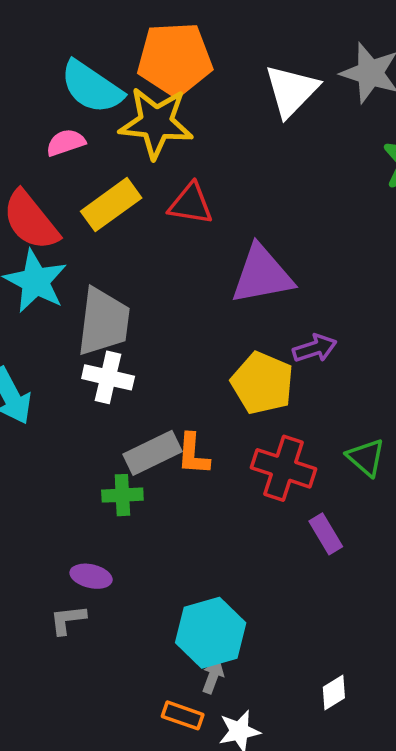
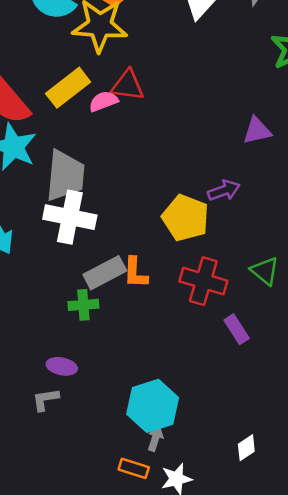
pink semicircle: (66, 143) -> (103, 101), moved
purple triangle: (262, 275) -> (257, 131), moved, size x0.6
white cross: (108, 377) -> (70, 217), size x1.4

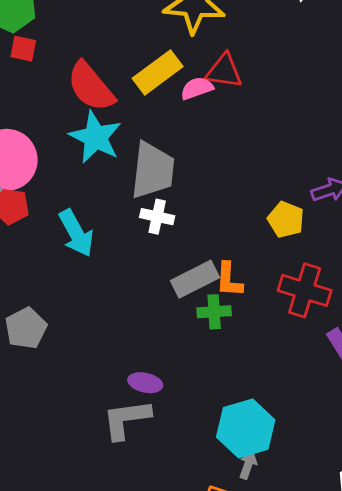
white cross: (70, 217) -> (157, 217), size x0.6
yellow pentagon: (185, 218) -> (286, 220), size x0.7
green cross: (83, 305) -> (214, 312), moved
gray L-shape: (45, 399) -> (126, 419), size x1.6

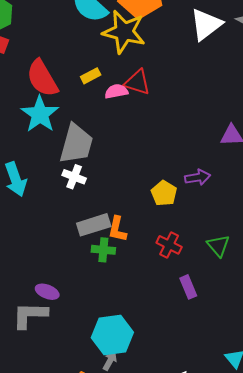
yellow rectangle: (158, 72) -> (91, 76), size x0.6
red cross: (305, 290) -> (169, 245), size x0.7

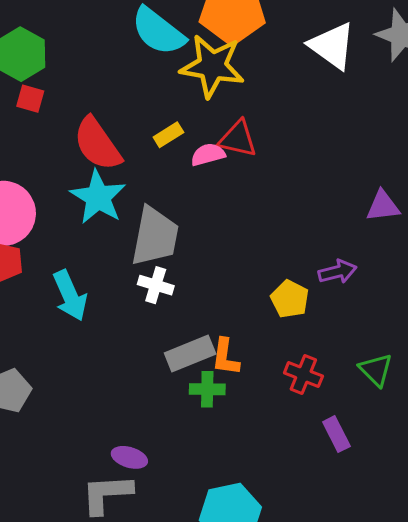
white triangle: (206, 24) -> (332, 46), turned -42

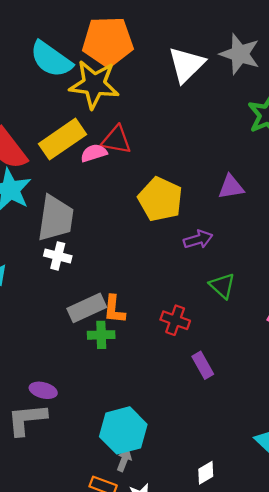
white triangle: (332, 46) -> (186, 65), turned 42
yellow rectangle: (168, 135) -> (62, 139), size x2.0
yellow pentagon: (290, 299) -> (160, 199), moved, size x1.5
green triangle: (376, 370) -> (222, 286), moved

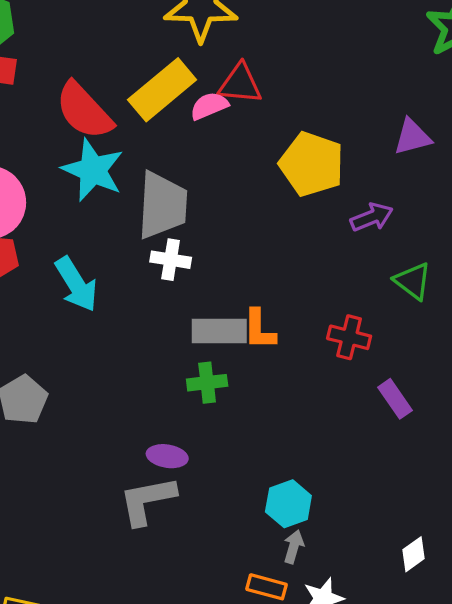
gray rectangle: (87, 308) -> (219, 331), turned 30
green cross: (101, 335) -> (207, 383), moved
cyan hexagon: (123, 430) -> (288, 504), size x0.7

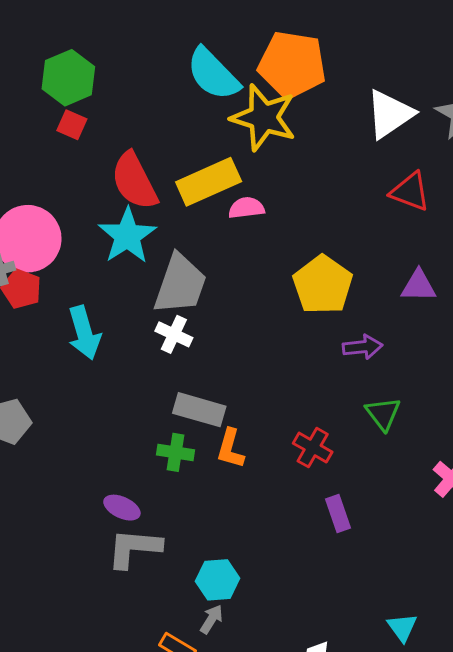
red triangle: (240, 84) -> (410, 192), moved
orange L-shape: (259, 330) -> (230, 449), moved
gray L-shape: (147, 500) -> (134, 548), moved

